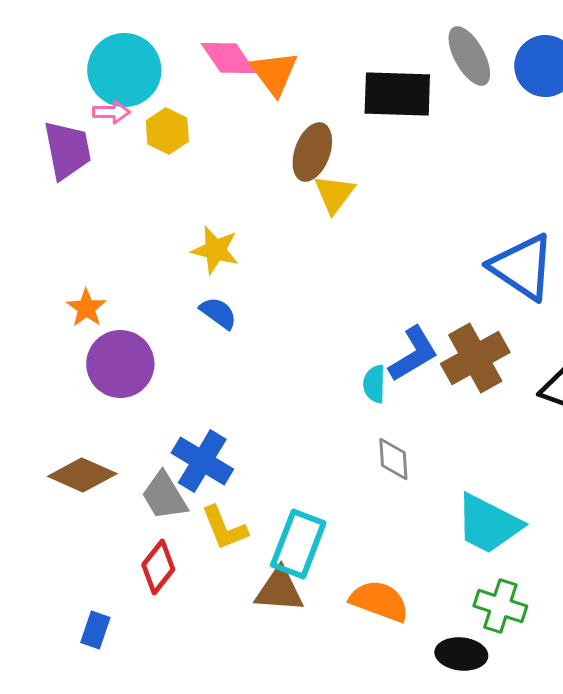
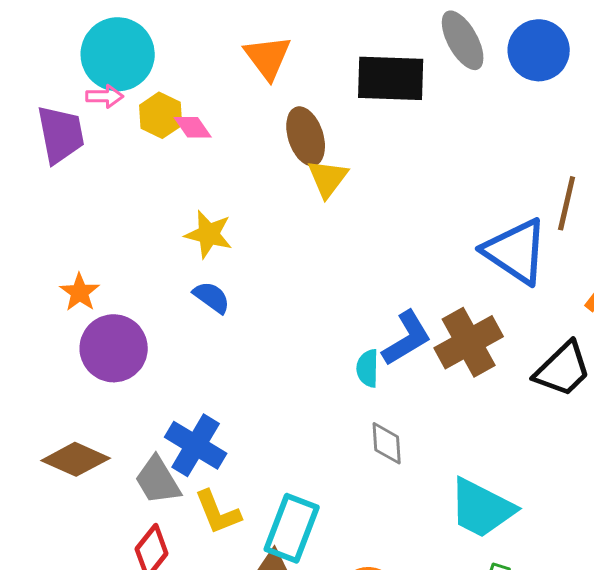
pink diamond: (228, 58) -> (193, 127), moved, size x0.7
brown ellipse: (312, 152) -> (306, 136), turned -38

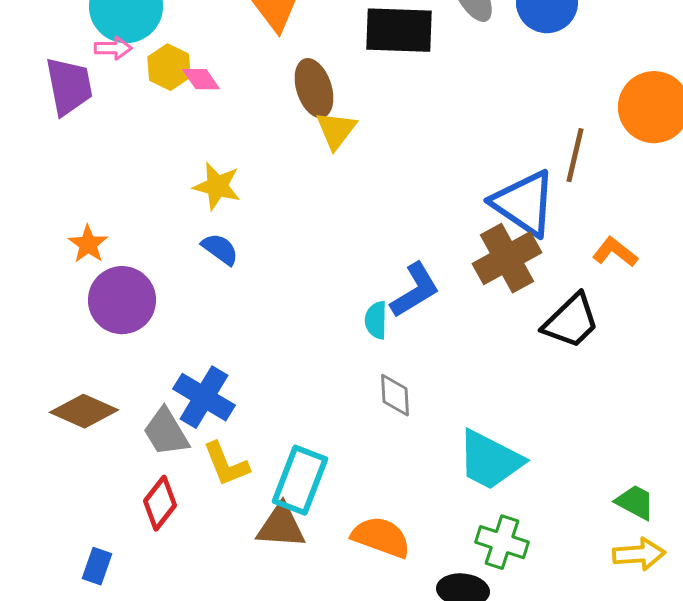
brown cross: (469, 342) -> (507, 258), moved

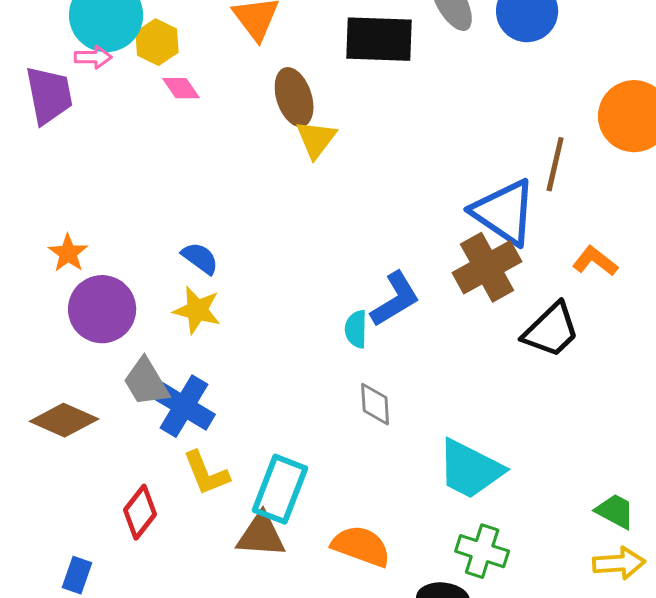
yellow hexagon: (169, 67) -> (157, 42), moved
yellow star: (217, 186) -> (197, 310), moved
gray trapezoid: (166, 432) -> (146, 382), moved

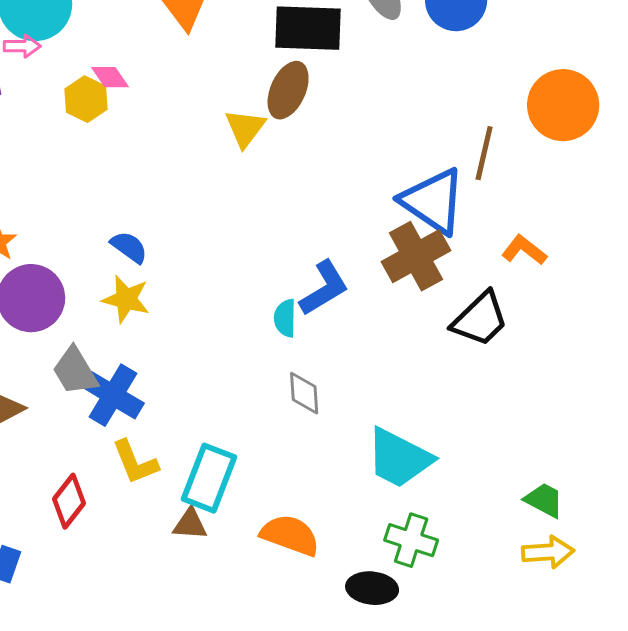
yellow hexagon: (157, 42) -> (86, 99), moved
brown ellipse: (294, 97) -> (288, 90), moved, turned 42
brown triangle: (261, 535) -> (190, 524), size x0.7

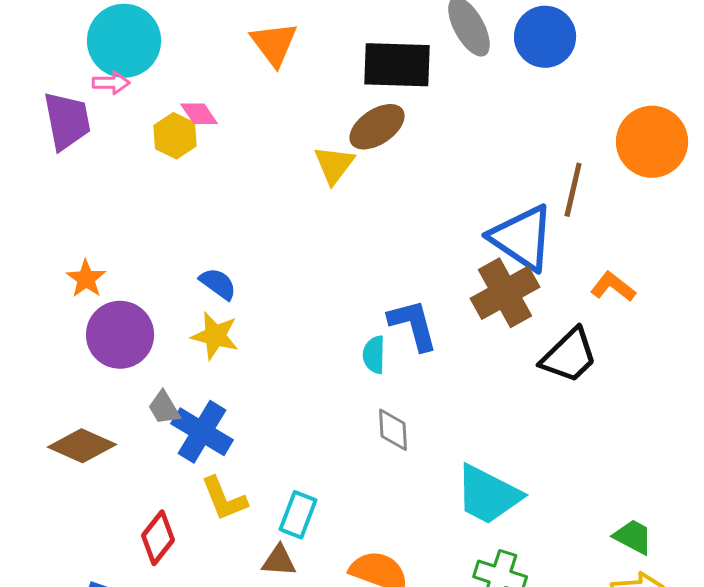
brown ellipse: (288, 90) -> (377, 127), turned 32
blue L-shape: (324, 288) -> (413, 325), turned -74
gray trapezoid: (75, 371) -> (164, 408), size x0.7
cyan rectangle: (209, 478) -> (298, 515), size x0.7

